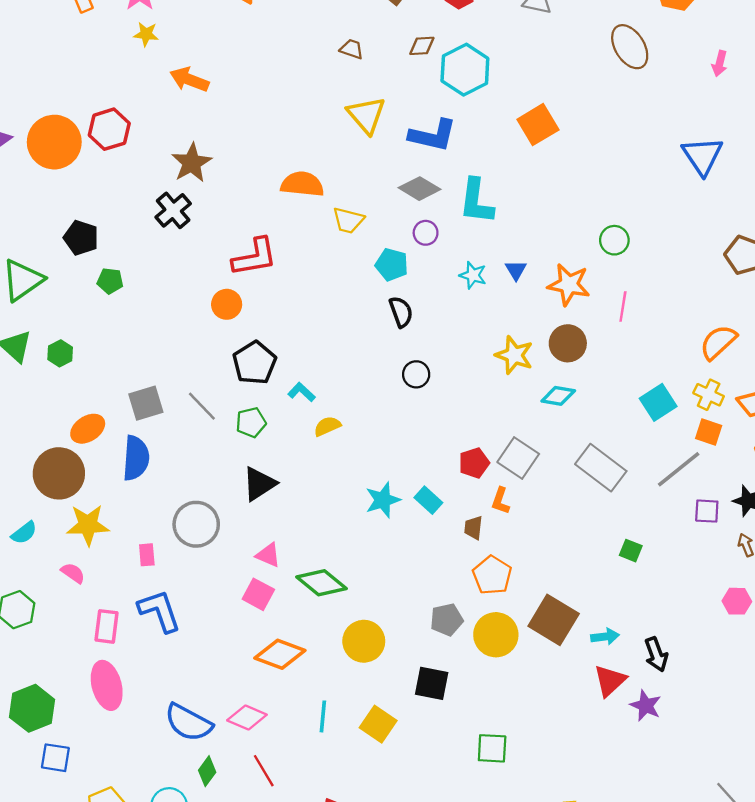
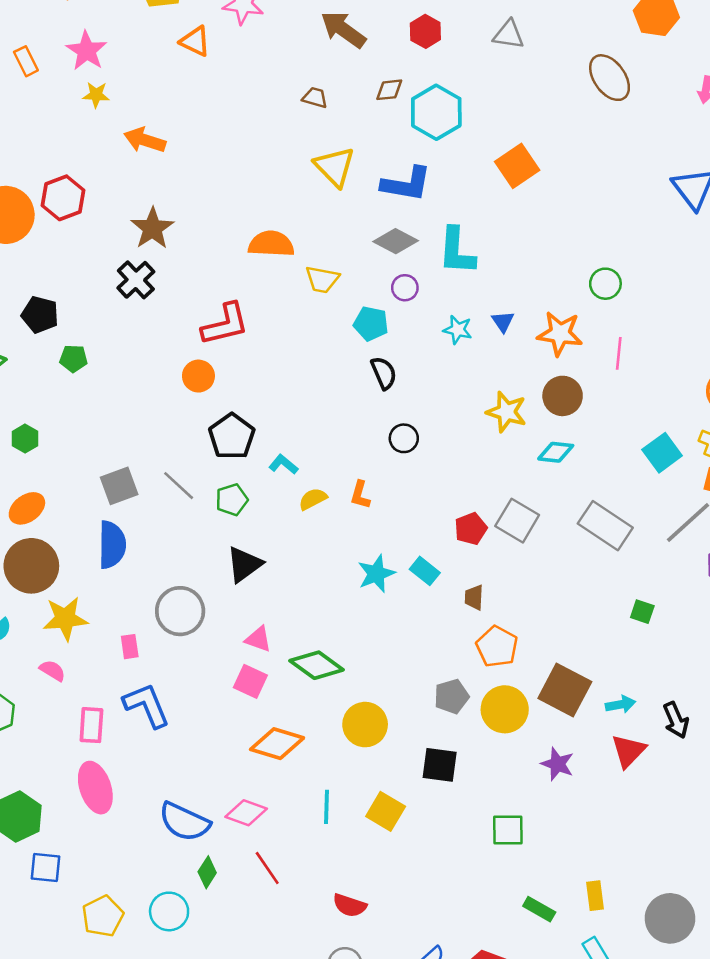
orange ellipse: (88, 429) -> (27, 508), moved
orange L-shape: (500, 501) -> (360, 495), moved
purple star: (646, 706) -> (557, 764), moved

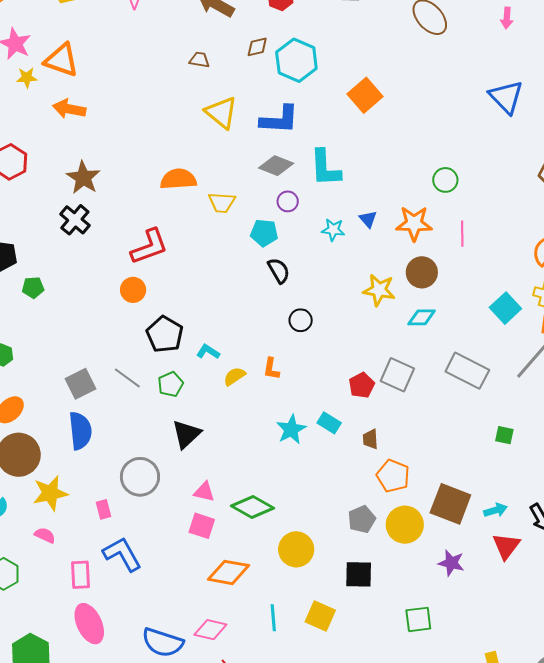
orange triangle: (195, 41) -> (61, 60), moved, size x1.4

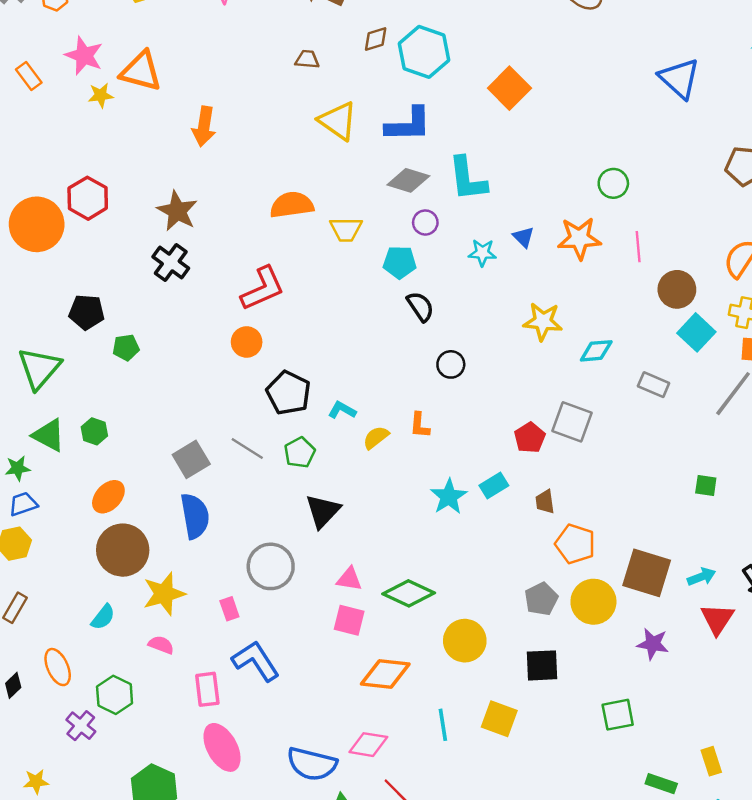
orange arrow: (69, 109) -> (204, 126), moved, turned -88
brown circle: (422, 272) -> (677, 289), moved
gray rectangle: (467, 371) -> (654, 385), moved, size x0.6
cyan rectangle: (329, 423) -> (494, 486), turned -60

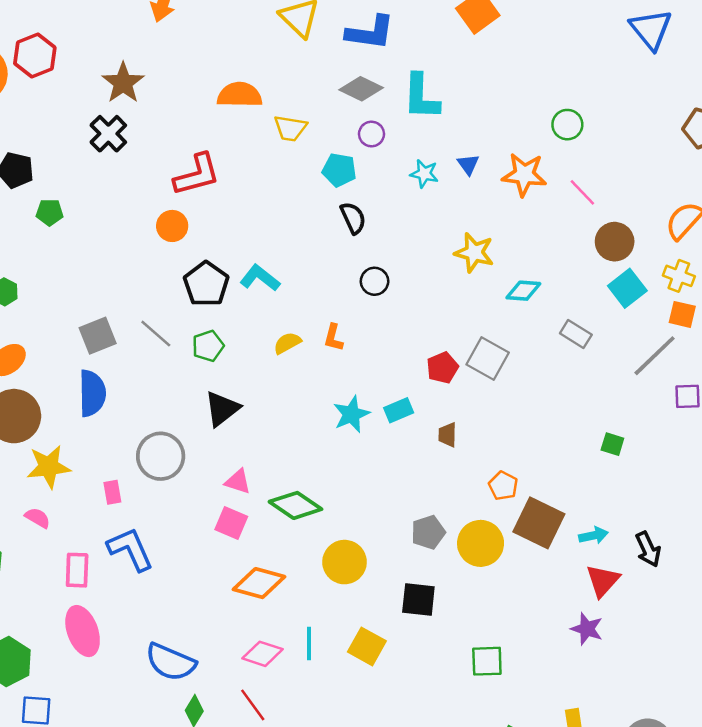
pink line: (638, 247) -> (582, 192), turned -48
cyan L-shape: (342, 410) -> (260, 278), moved, size x1.4
orange pentagon: (575, 544) -> (503, 486), moved, size x0.7
purple star: (653, 644) -> (587, 629), moved
pink diamond: (368, 745) -> (263, 654), moved

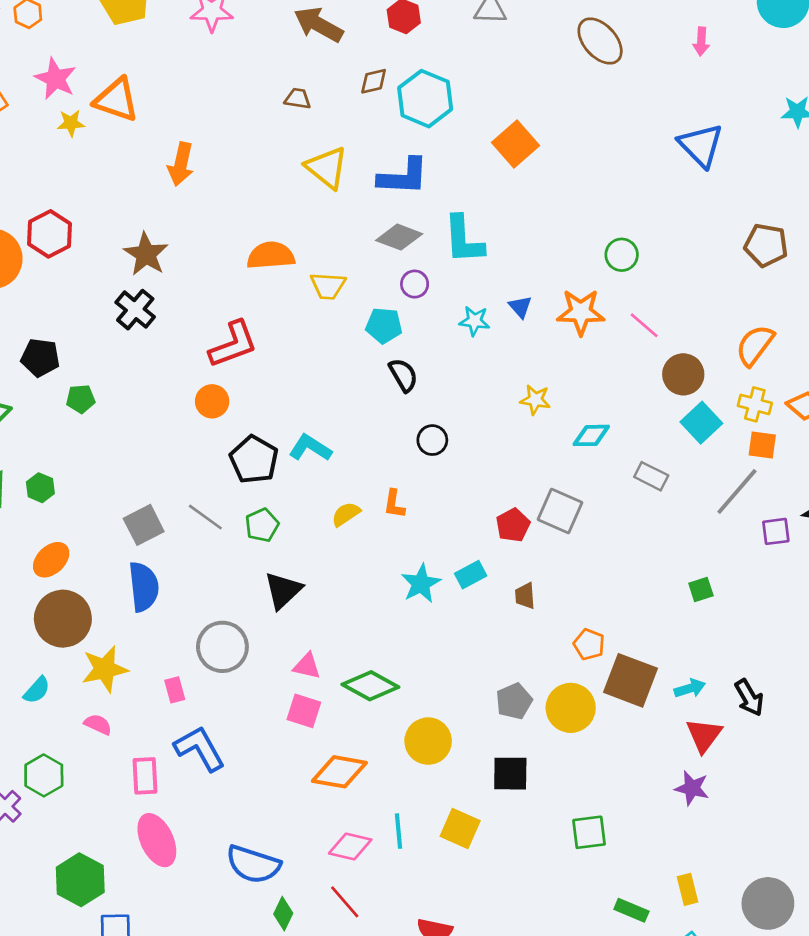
yellow star: (474, 253) -> (535, 400), size x0.7
green square: (612, 444) -> (701, 589), turned -30

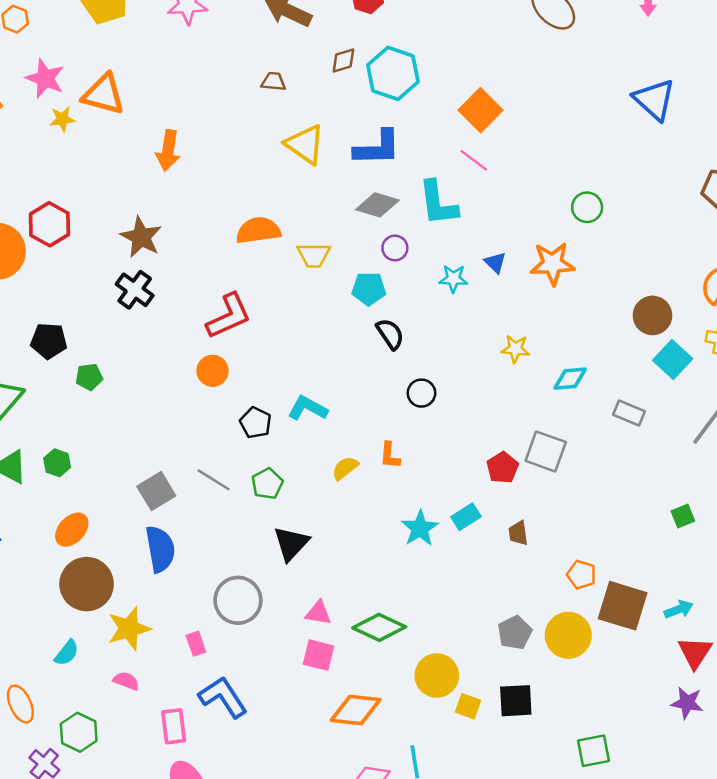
pink line: (644, 325) -> (474, 160), moved
black pentagon: (254, 460) -> (256, 423), size x0.7
yellow square: (460, 828) -> (468, 706), moved, size x0.7

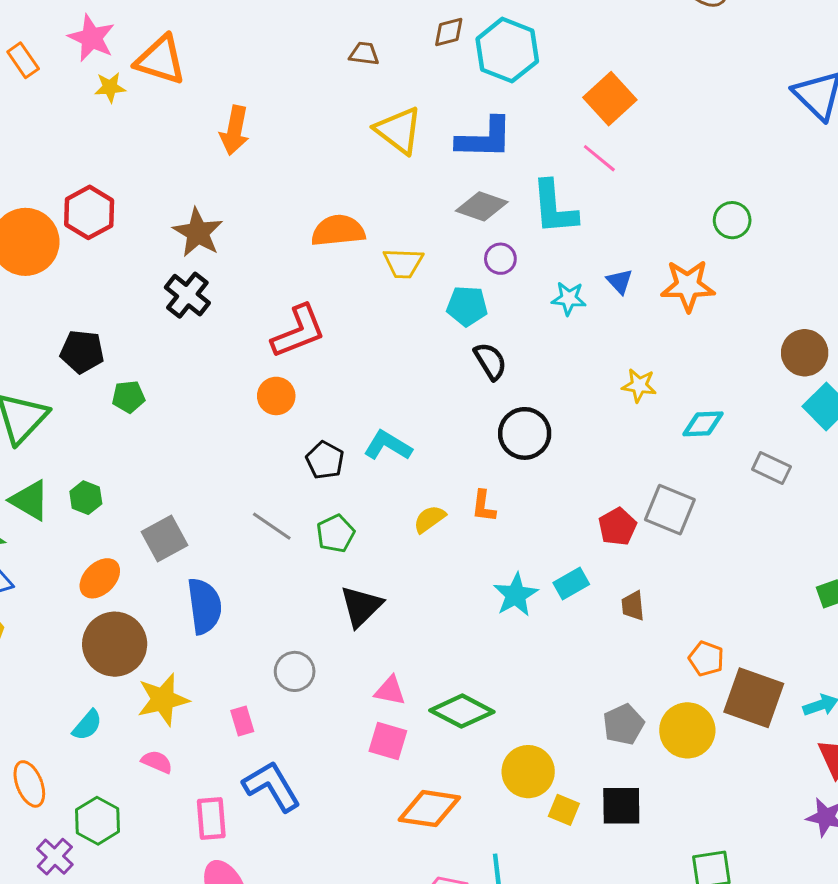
black circle: (421, 393) -> (525, 433), size x1.5
gray square: (156, 491) -> (164, 538), moved
gray circle: (238, 600) -> (295, 671), size x0.7

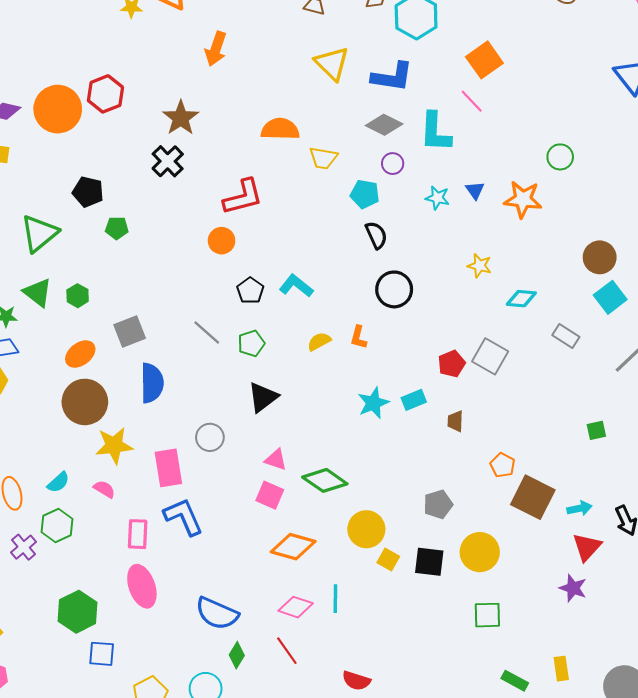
pink rectangle: (242, 721) -> (168, 468), size x1.8
cyan semicircle: (87, 725) -> (58, 482), moved
yellow circle: (687, 730) -> (480, 552), moved

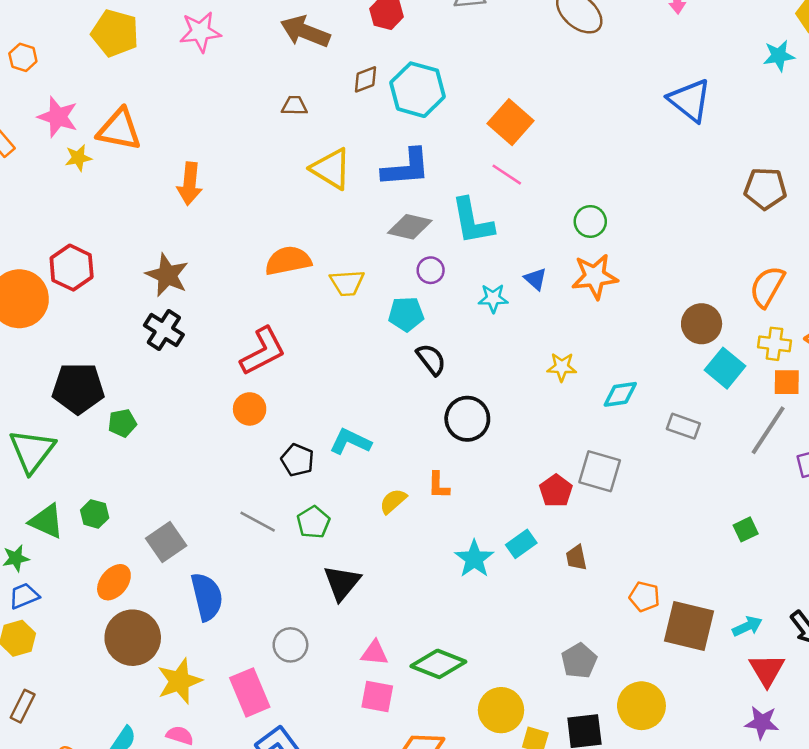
green circle: (560, 157) -> (590, 221), moved
black pentagon: (88, 192) -> (78, 388), size x1.4

